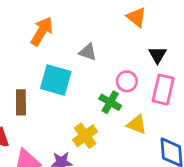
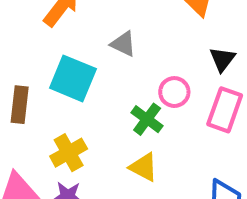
yellow triangle: (137, 124) -> (144, 167), moved
yellow cross: (85, 136) -> (69, 153), moved

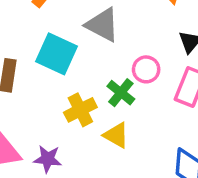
gray triangle: (123, 44) -> (102, 25), size x1.5
yellow cross: (69, 153) -> (80, 110), moved

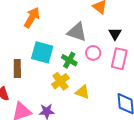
gray triangle: (102, 25) -> (77, 32), moved
green cross: (121, 93) -> (69, 60), moved

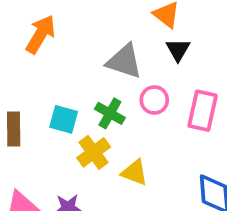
black triangle: (115, 34) -> (178, 50), moved
cyan square: (42, 52) -> (64, 119), moved, size x0.7

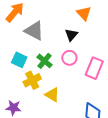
black triangle: (178, 50) -> (71, 35), moved
gray triangle: (124, 61) -> (34, 31), moved

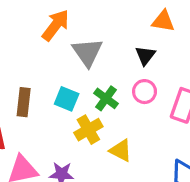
orange triangle: (84, 13) -> (163, 21), turned -35
gray triangle: (34, 31) -> (87, 52), turned 30

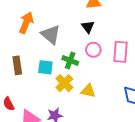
brown rectangle: (24, 102) -> (17, 65), moved

